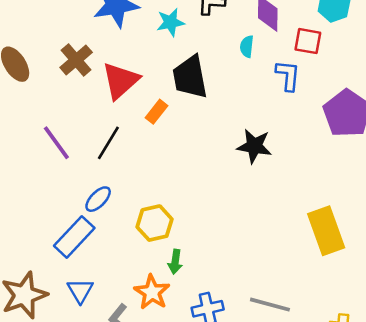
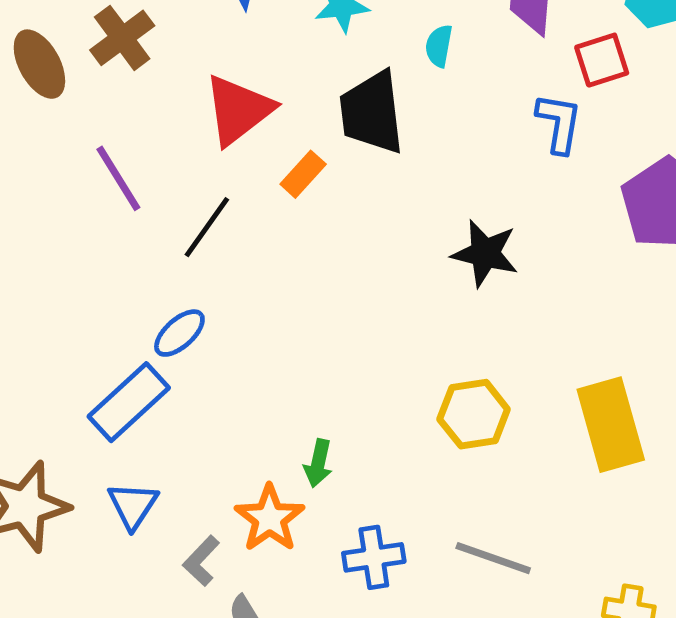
red square: (308, 41) -> (602, 60), turned -32
cyan semicircle: (247, 46) -> (439, 46), moved
brown cross: (76, 60) -> (122, 38), moved
purple line: (56, 143) -> (118, 178), moved
yellow hexagon: (155, 223) -> (474, 414), moved

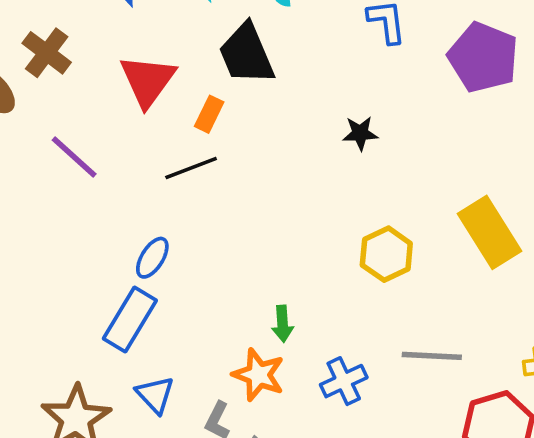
black line: (207, 227) -> (191, 168), moved, turned 50
black star: (485, 253) -> (360, 133), size x0.7

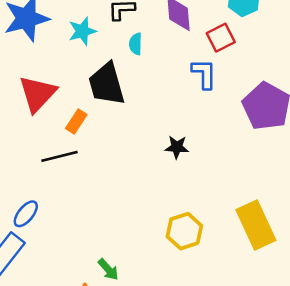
green arrow: (283, 324) -> (108, 269), turned -45

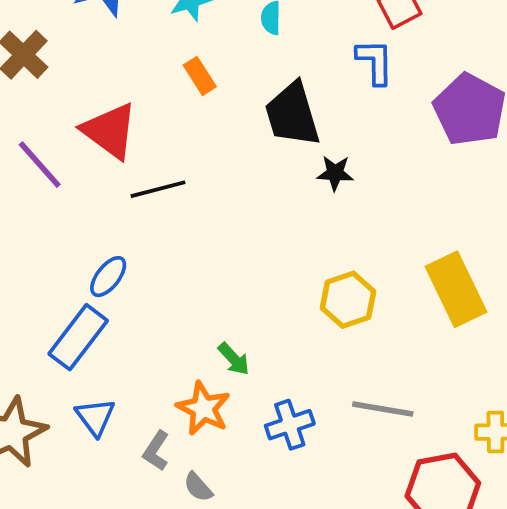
black trapezoid: (107, 84) -> (292, 114), moved
red triangle: (37, 94) -> (110, 131), moved, turned -36
orange rectangle: (76, 122) -> (200, 76), moved, turned -65

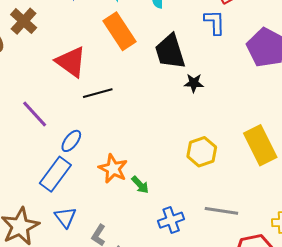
orange rectangle: (200, 76) -> (119, 31), size x1.8
purple line: (40, 165) -> (35, 114), moved
orange star: (203, 408) -> (113, 169), moved

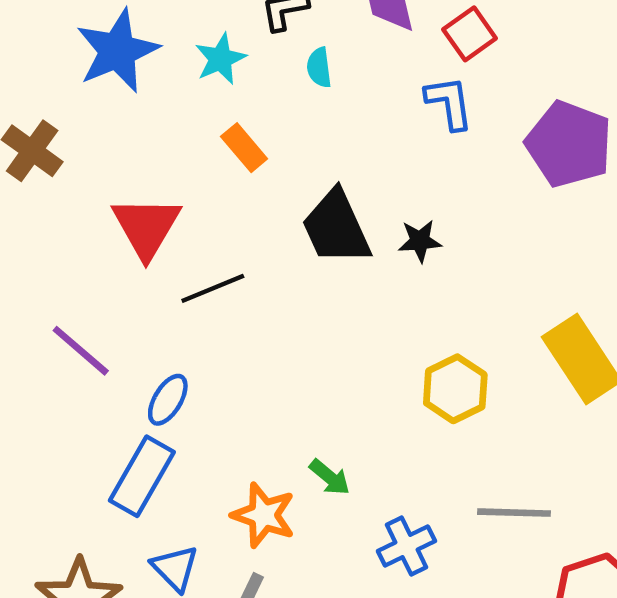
orange rectangle: (119, 31) -> (244, 148), size x0.6
black trapezoid: (170, 52) -> (336, 227), moved
red triangle: (71, 62) -> (146, 227), turned 32
orange star: (113, 169) -> (264, 515), moved

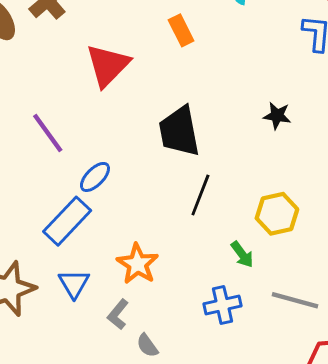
black trapezoid: (336, 227) -> (179, 131), moved
black line: (213, 288) -> (200, 195), moved, turned -60
green arrow: (330, 477) -> (242, 254), moved

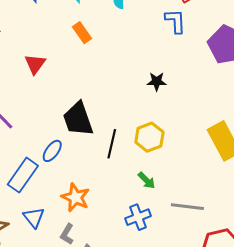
red triangle: (108, 65) -> (35, 64), size x0.7
black trapezoid: (179, 131) -> (78, 119), moved
blue ellipse: (95, 177) -> (52, 151), moved
yellow hexagon: (277, 214) -> (149, 137), moved

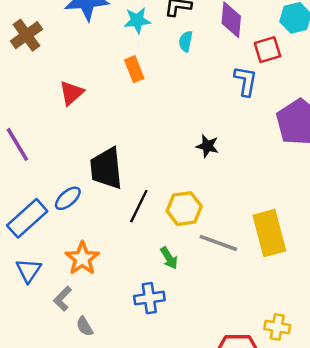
gray line: (187, 207) -> (218, 243), moved

